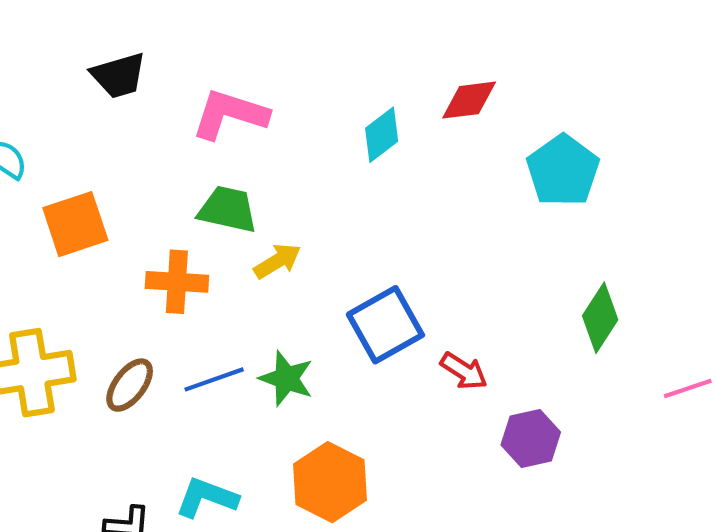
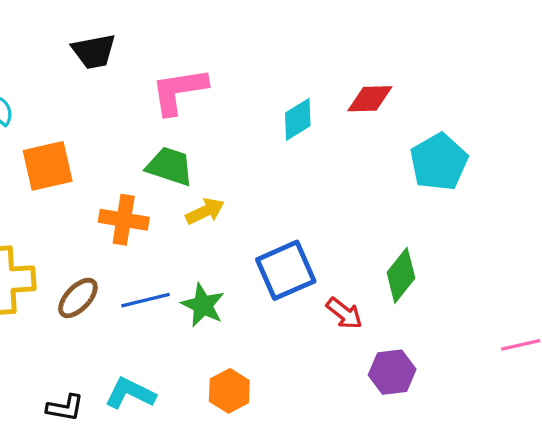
pink L-shape: (230, 114) -> (179, 91), turned -32
green diamond: (600, 318) -> (401, 275), moved
orange hexagon: (330, 482) -> (229, 391), size x0.7

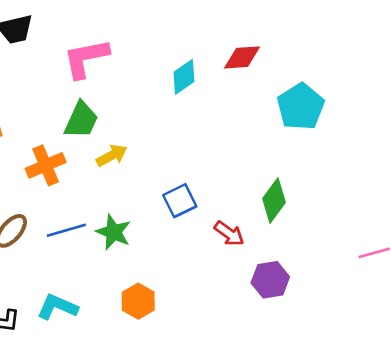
green trapezoid: (170, 166) -> (81, 120), turned 99
orange cross: (124, 220) -> (46, 165), turned -30
blue square: (286, 270) -> (180, 201), size x0.7

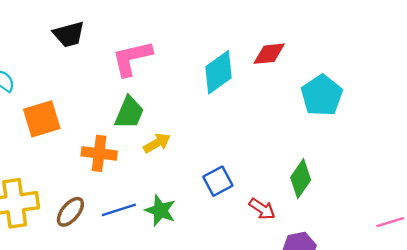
cyan diamond: (184, 77) -> (219, 72), size x1.4
orange cross: (46, 165) -> (99, 153), turned 32

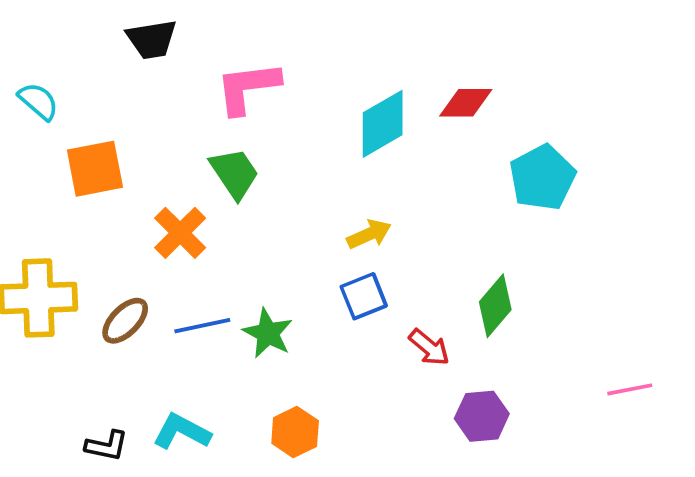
green trapezoid: (129, 113) -> (234, 173), turned -63
yellow arrow: (157, 143) -> (369, 234), moved
orange cross: (99, 153) -> (180, 233), turned 32

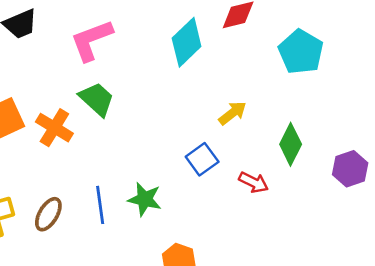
orange cross: (180, 233) -> (54, 128), moved
yellow arrow: (369, 234) -> (233, 113), moved
blue line: (202, 326) -> (100, 205), turned -72
purple hexagon: (482, 416) -> (350, 169), moved

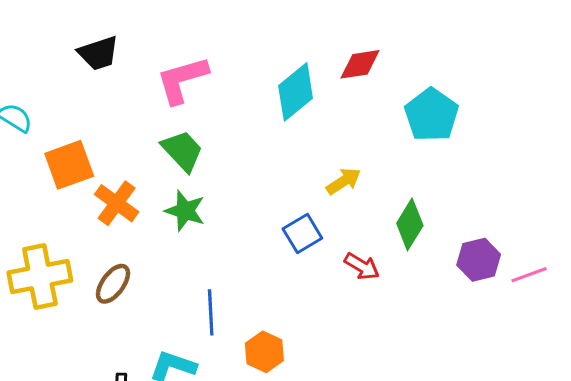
orange cross: (54, 128) -> (117, 203), moved
green star: (145, 199) -> (185, 211), moved
blue line: (100, 205) -> (211, 312), moved

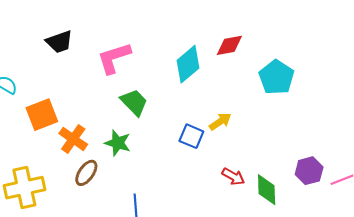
green trapezoid: (182, 151) -> (134, 102), moved
green diamond: (410, 224) -> (267, 190), moved, turned -32
blue square: (302, 233) -> (191, 136), moved, turned -35
brown ellipse: (113, 284) -> (86, 173), moved

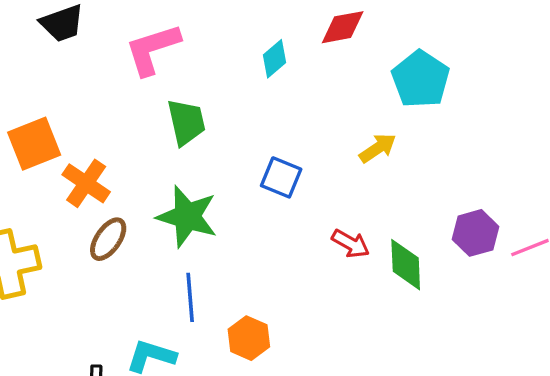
cyan diamond: (188, 64) -> (274, 59), size x0.6
green trapezoid: (134, 102) -> (186, 122), turned 32
yellow arrow: (220, 122) -> (378, 148), moved
green star: (118, 143) -> (187, 216), moved, size x1.4

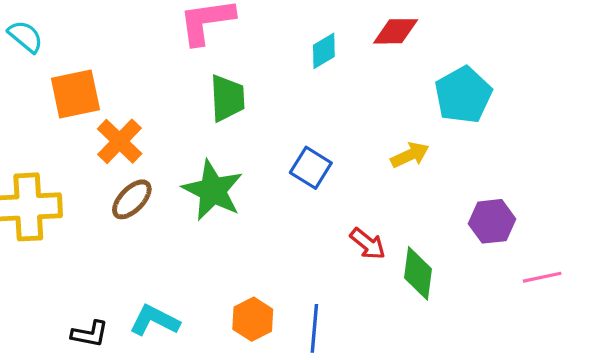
purple hexagon: (476, 233) -> (492, 221), moved
blue line: (190, 297) -> (314, 328), moved

